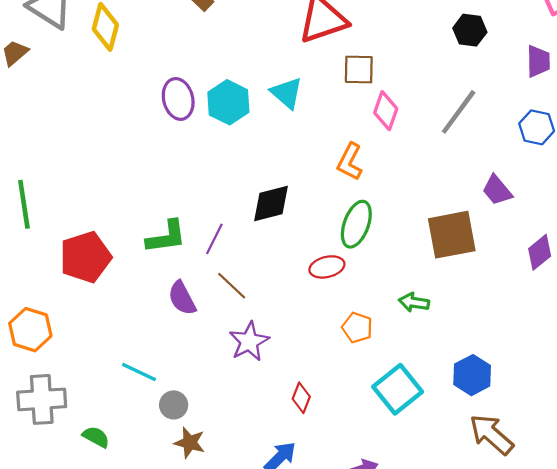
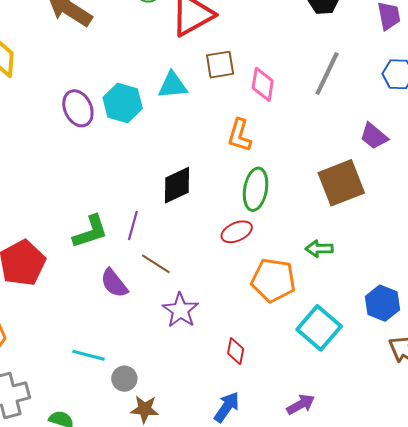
brown square: (359, 70) -> (220, 65), moved
cyan triangle: (287, 93) -> (172, 85), turned -36
orange pentagon: (357, 328) -> (273, 280), size x1.6

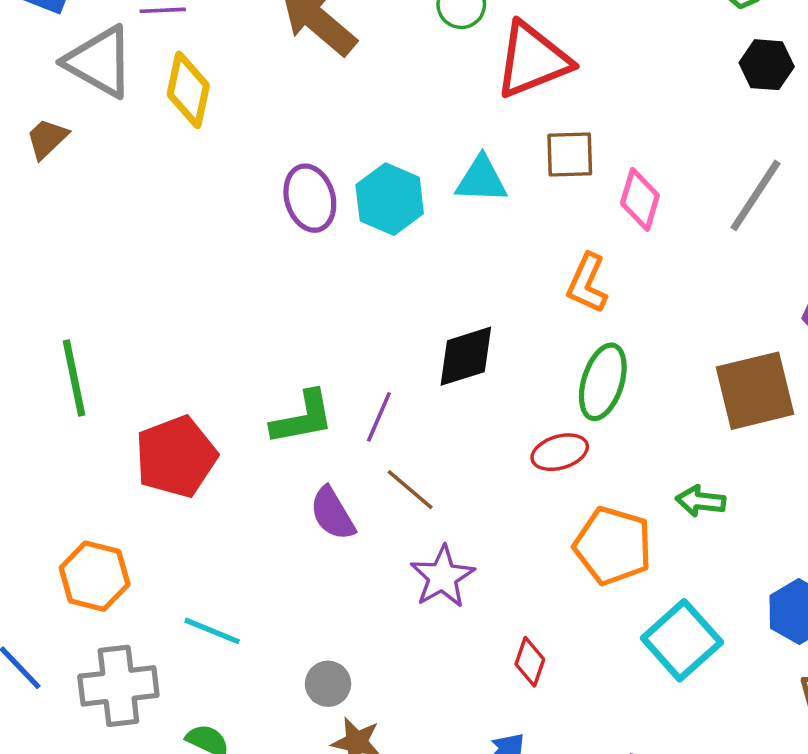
cyan line: (89, 355) -> (212, 631), moved

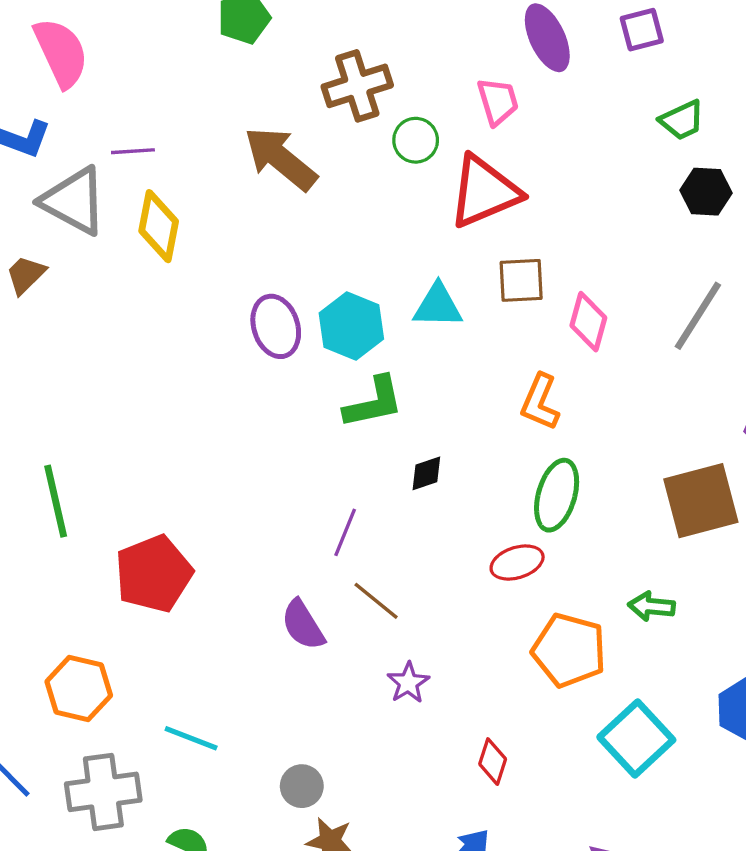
black diamond: (466, 356) -> (426, 473), size x0.6
green L-shape: (303, 418) -> (374, 402), moved
purple star: (442, 577) -> (408, 683), size x0.7

